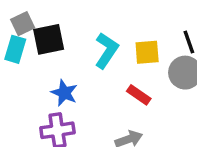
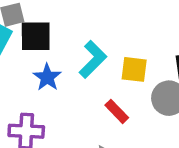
blue star: (64, 93) -> (47, 77), moved

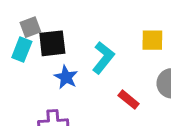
yellow square: (134, 69) -> (152, 40), moved

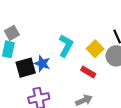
yellow square: (152, 40) -> (95, 49), moved, turned -35
black square: (52, 43) -> (26, 68), moved

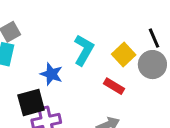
black square: (26, 68) -> (31, 103), moved

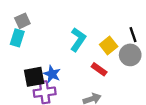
blue star: (51, 74) -> (52, 74), moved

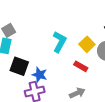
black square: (34, 77) -> (19, 66), moved, turned 36

